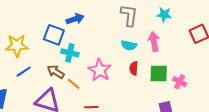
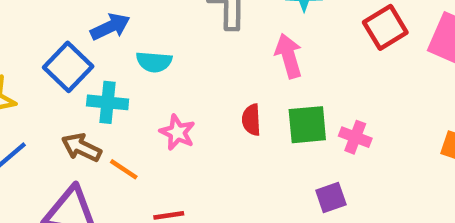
blue square: (54, 35) -> (68, 67), turned 30
cyan semicircle: (129, 45) -> (154, 62), moved
pink star: (100, 70) -> (177, 132), size x0.7

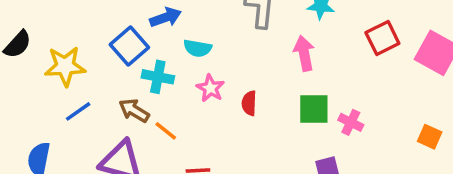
red semicircle: (251, 120) -> (249, 103), moved
pink star: (177, 132) -> (210, 88), moved

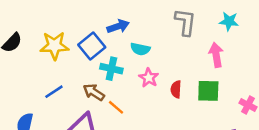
yellow star: (65, 66) -> (54, 46), moved
green square: (314, 109) -> (208, 91), moved

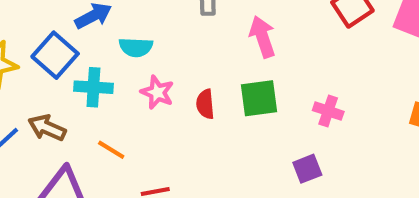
brown arrow: (94, 92) -> (47, 128), moved

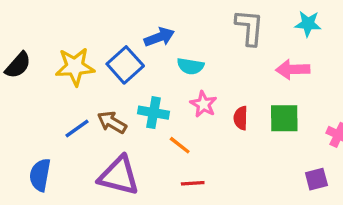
pink arrow: (262, 37) -> (293, 69), turned -80
cyan cross: (93, 87) -> (154, 113), moved
orange line: (111, 150) -> (180, 145), moved

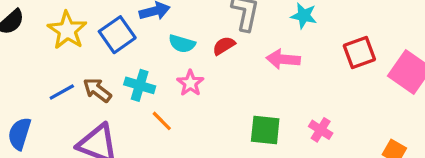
yellow star: (75, 67) -> (67, 30), turned 30
red semicircle: (241, 118) -> (224, 46), moved, turned 50
green square: (284, 118) -> (265, 130), moved

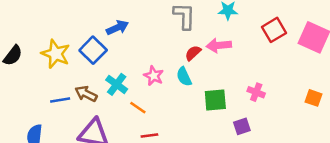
cyan semicircle: (182, 44) -> (184, 77), moved, turned 60
red semicircle: (224, 46) -> (193, 53), moved
cyan cross: (140, 85) -> (117, 84), turned 30
blue line: (62, 92) -> (60, 100), turned 30

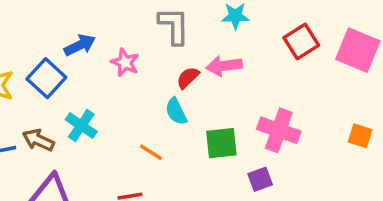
pink star: (154, 76) -> (125, 63), moved
pink cross: (256, 92) -> (279, 130), size x1.6
orange line: (138, 108) -> (151, 152), moved

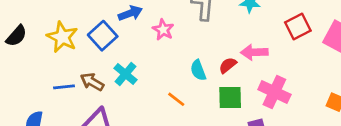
pink arrow: (224, 66) -> (254, 52), moved
red semicircle: (188, 78) -> (228, 65), moved

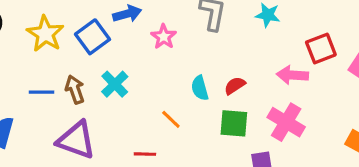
pink arrow: (254, 52) -> (292, 75), moved
brown arrow: (92, 82) -> (75, 89), turned 35

